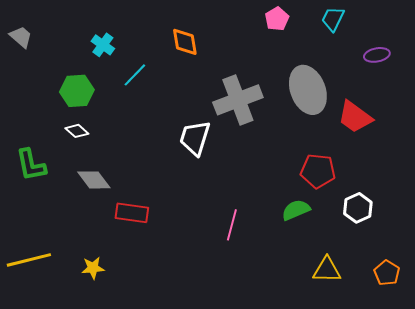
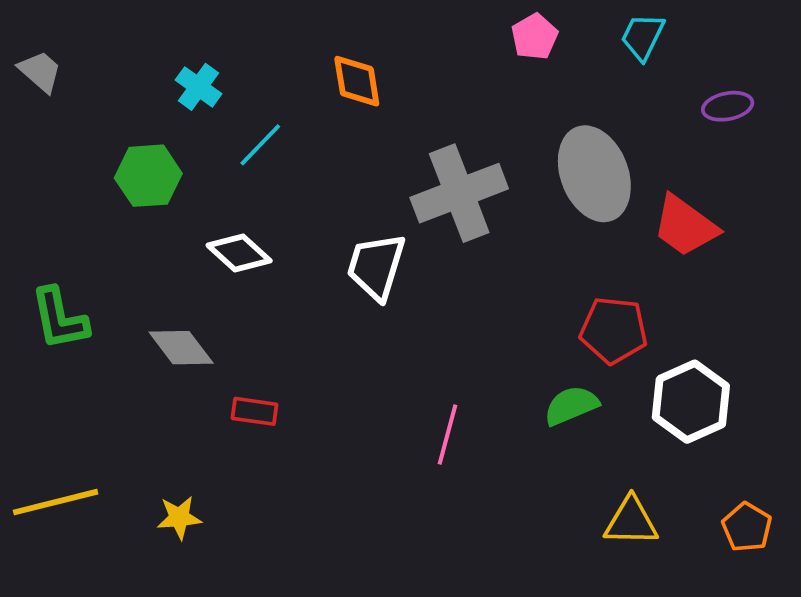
white diamond: (77, 131) -> (239, 253), moved, size x1.4
white hexagon: (358, 208) -> (691, 402), size x1.4
red rectangle: (132, 213) -> (254, 411), size x0.7

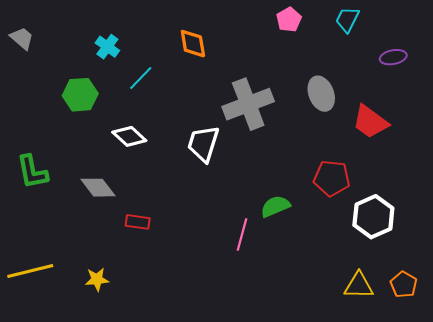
gray ellipse: (594, 174) -> (321, 94), size x0.7
green semicircle: (571, 406) -> (275, 206), moved
yellow triangle: (631, 521) -> (359, 286), moved

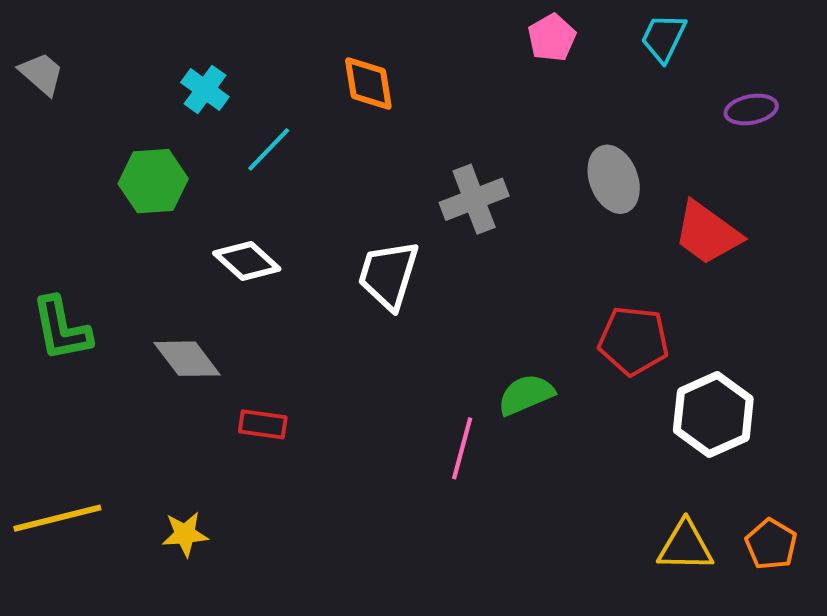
gray cross: (248, 104) -> (474, 199), size x0.7

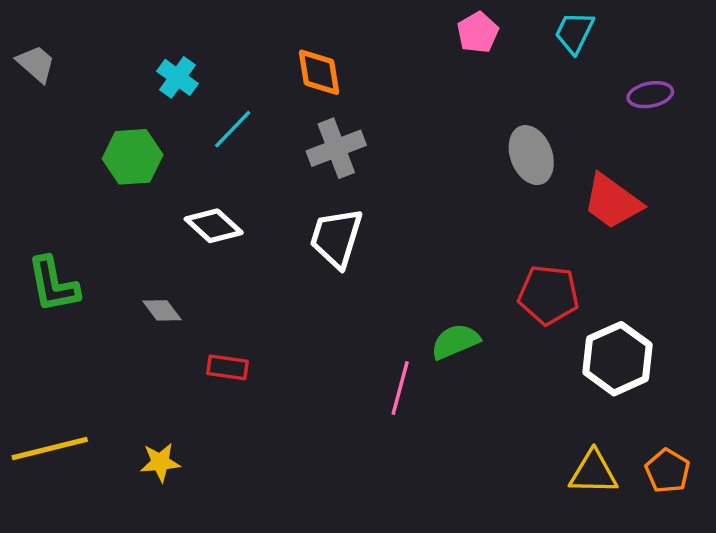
gray cross: (474, 199) -> (336, 148), moved
gray diamond: (187, 359) -> (162, 310), size x0.7

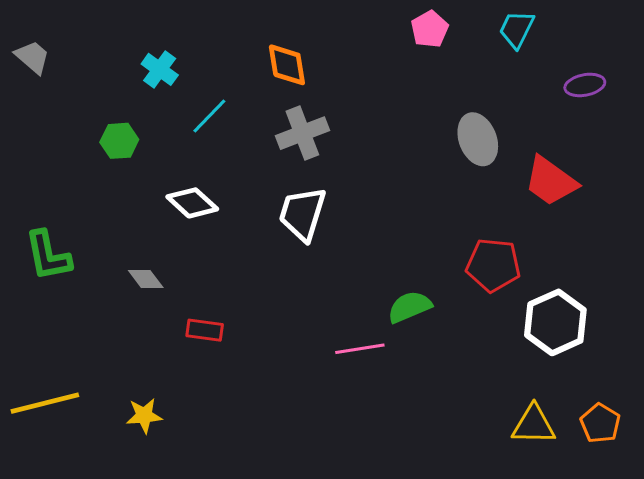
green hexagon: (133, 157) -> (119, 141), size x0.7
pink line: (400, 388) -> (360, 349), turned 66

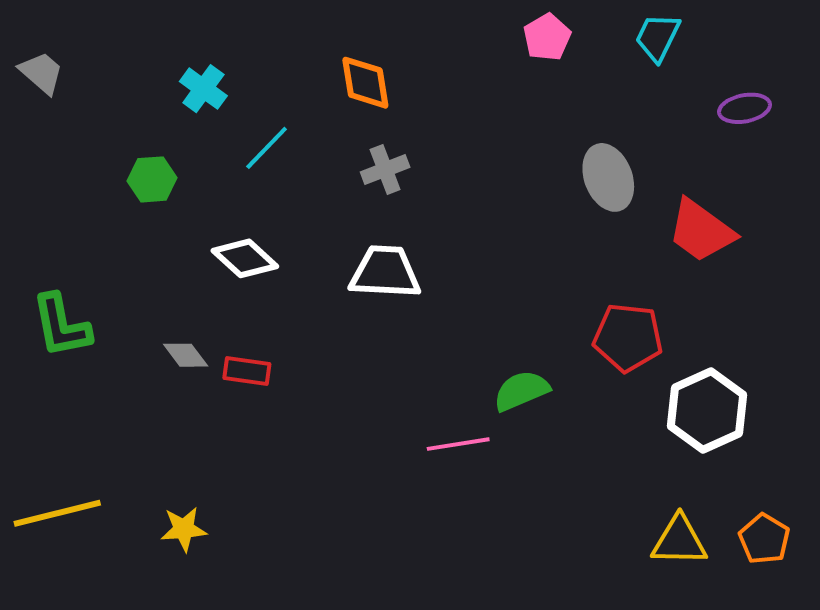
gray cross: (302, 133) -> (385, 170), size x0.7
white trapezoid: (302, 214) -> (385, 272), turned 76
red rectangle: (205, 330) -> (247, 371), moved

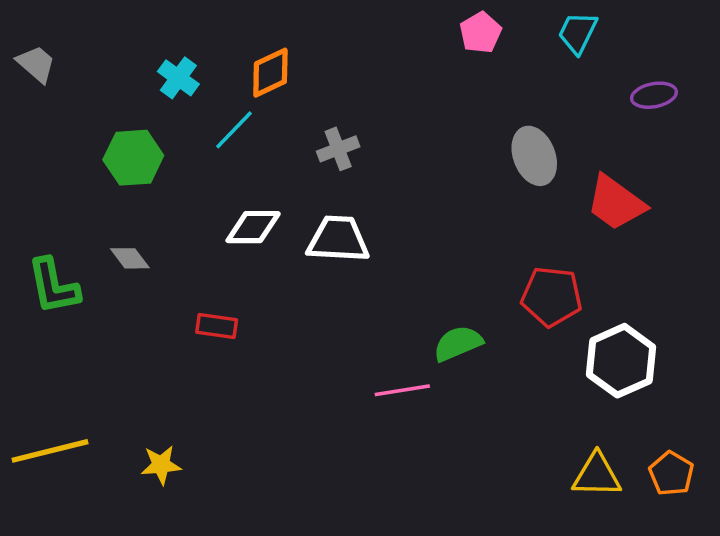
orange diamond: (365, 83) -> (270, 73), moved, turned 74
green hexagon: (152, 179) -> (133, 158), size x1.4
white diamond: (245, 258) -> (253, 227), moved, turned -42
gray diamond: (186, 355) -> (130, 258), moved

